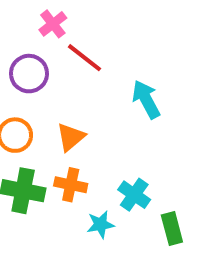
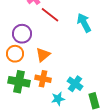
purple circle: (29, 74) -> (22, 34), moved
cyan arrow: (146, 99) -> (84, 23), moved

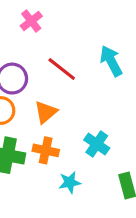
red line: (50, 15) -> (62, 69), moved
cyan cross: (75, 84) -> (97, 144), moved

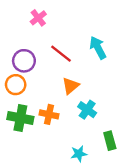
orange triangle: (46, 112) -> (70, 86), moved
cyan star: (70, 182) -> (79, 154), moved

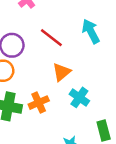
orange cross: (49, 114) -> (39, 103), turned -36

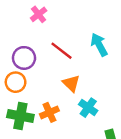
orange triangle: (62, 72) -> (71, 83), turned -36

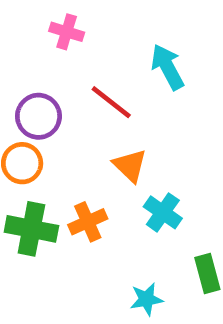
pink cross: (39, 14) -> (67, 32), turned -35
cyan arrow: (99, 45) -> (167, 67), moved

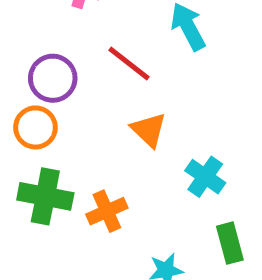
cyan cross: (163, 212) -> (205, 177), moved
orange cross: (88, 222) -> (107, 211), moved

